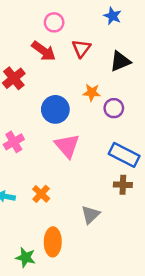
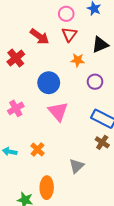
pink circle: (54, 22) -> (66, 14), moved
orange star: (92, 93) -> (78, 60), moved
brown cross: (123, 185) -> (102, 142), turned 32

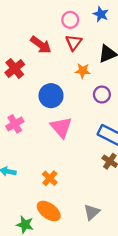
orange cross: (37, 150) -> (50, 178), moved
gray triangle: (76, 166) -> (92, 212), moved
orange ellipse: (47, 188) -> (49, 211), turned -55

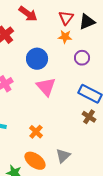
red triangle: (74, 42) -> (66, 18), moved
gray triangle: (92, 212) -> (63, 156), moved

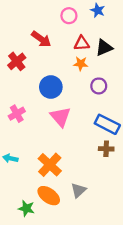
red triangle: (66, 18) -> (82, 43), turned 49
brown cross: (89, 117) -> (106, 149), turned -32
orange cross: (36, 132) -> (50, 165), size x1.6

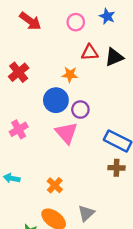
red arrow: (41, 39) -> (30, 21), moved
orange star: (81, 64) -> (70, 75), moved
purple circle: (99, 86) -> (80, 110), moved
orange cross: (50, 165) -> (55, 185), size x0.6

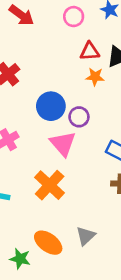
orange star: (70, 75) -> (95, 77), moved
orange cross: (55, 185) -> (50, 185), moved, size x1.6

